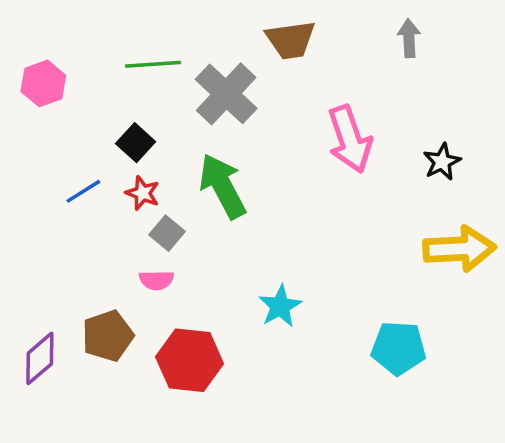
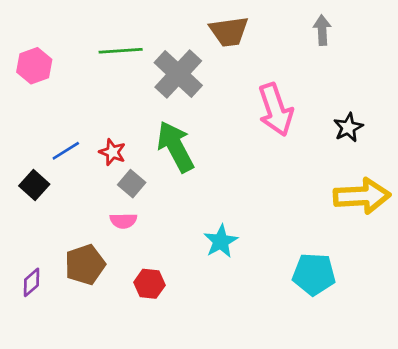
black square: (136, 143) -> (34, 185), moved
purple diamond: (40, 358) -> (32, 282), size x0.7
red hexagon: (190, 360) -> (149, 284), size x0.6

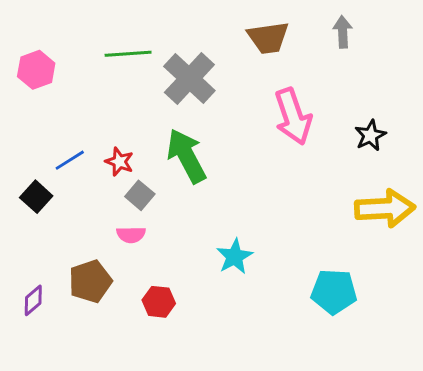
brown trapezoid: (229, 31) -> (268, 38), moved

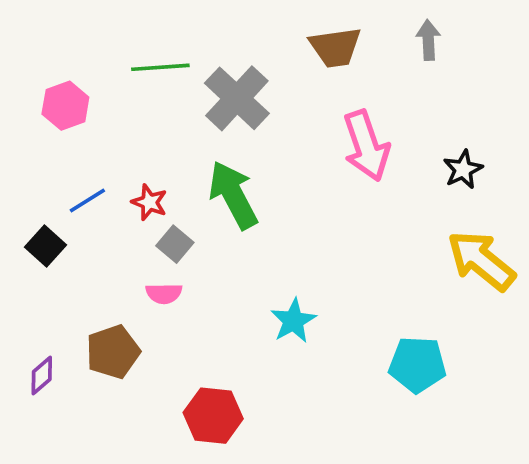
pink hexagon: (36, 70) -> (65, 106), moved
yellow arrow: (385, 208) -> (481, 261), turned -138
red hexagon: (159, 302) -> (213, 416), moved, size x1.4

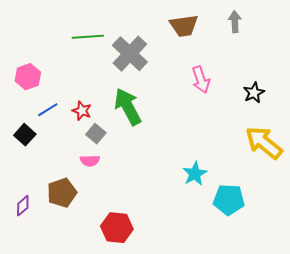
pink hexagon: (65, 106) -> (28, 77), moved
pink arrow: (366, 146) -> (201, 80), size x0.7
cyan star: (293, 321) -> (195, 174), moved

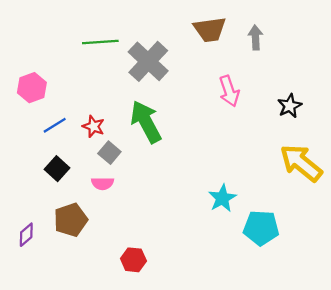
gray arrow: (235, 22) -> (255, 37), moved
black square: (25, 135) -> (57, 169), moved
red hexagon: (117, 228) -> (133, 260), size x0.7

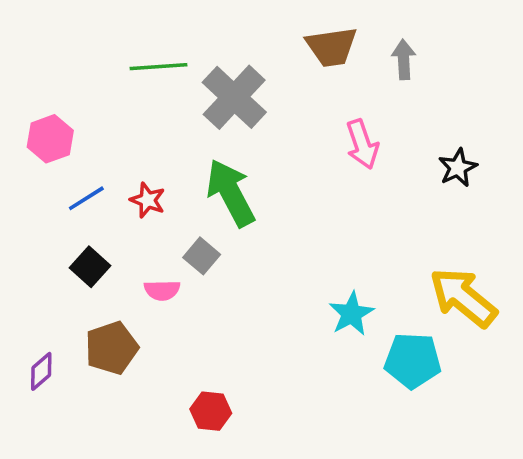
gray square: (109, 153) -> (202, 256), moved
yellow arrow: (301, 163) -> (463, 297), moved

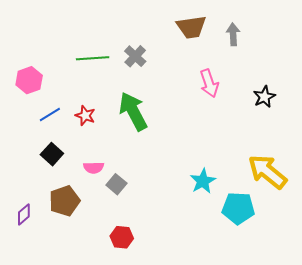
green line: (158, 67) -> (93, 58), moved
gray cross: (234, 97) -> (135, 56), size x0.6
gray square: (202, 256) -> (116, 184), moved

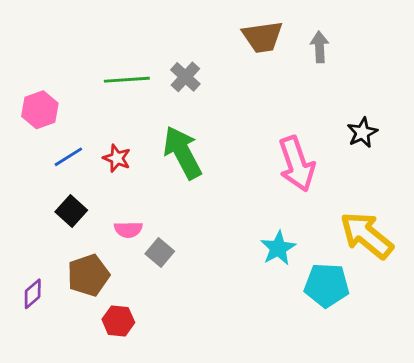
pink arrow: (209, 83) -> (297, 164), moved, size x1.4
red hexagon: (122, 237) -> (118, 321), moved

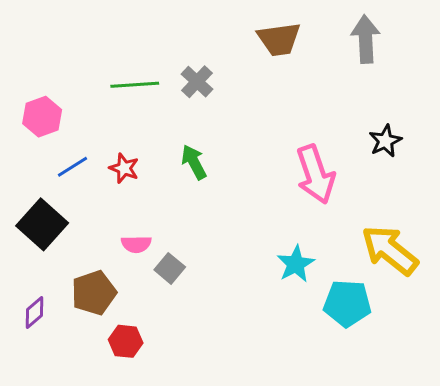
gray arrow: (320, 47) -> (366, 39), moved, size x1.4
green arrow: (183, 153) -> (194, 162), size x0.6
black square: (71, 211) -> (42, 224), moved, size x1.5

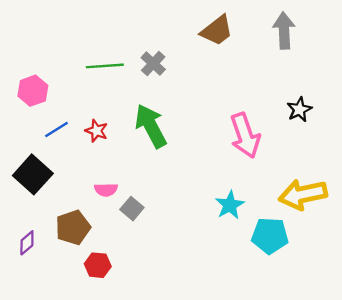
brown trapezoid: (279, 39) -> (217, 31), turned -30
green arrow: (194, 162) -> (151, 126), size x1.6
yellow arrow: (390, 250) -> (303, 194), turned -51

